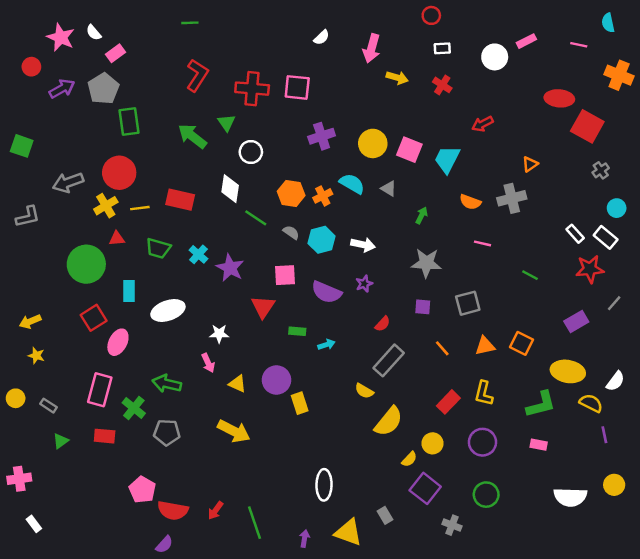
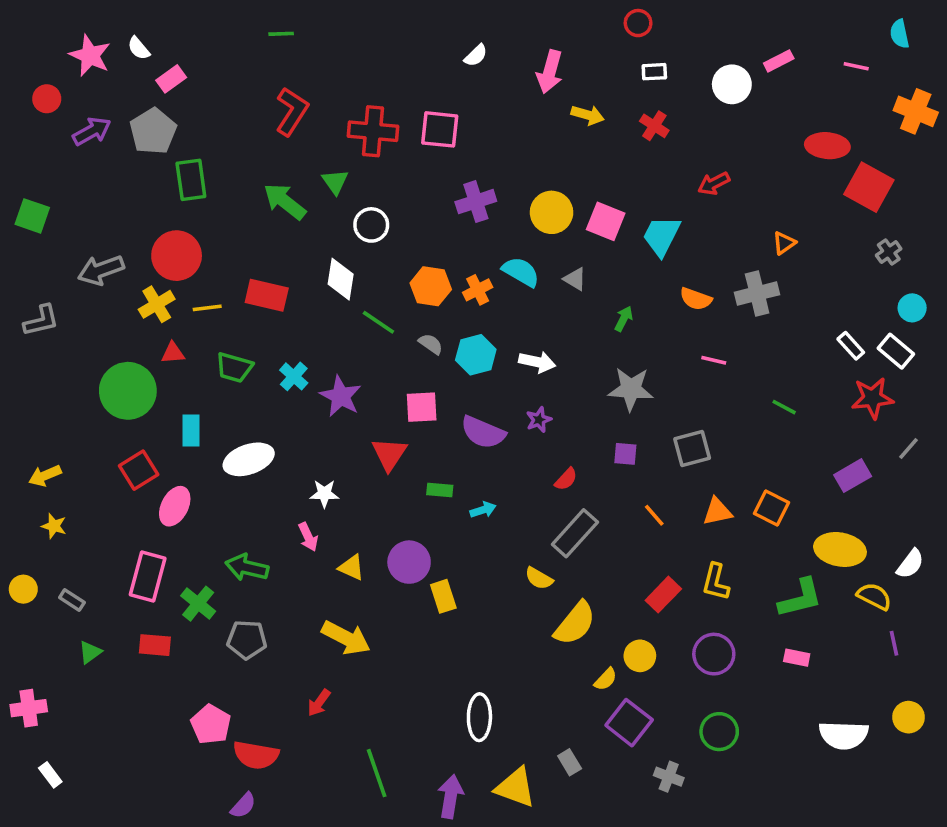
red arrow: (215, 510) -> (319, 703), moved
purple arrow: (304, 538) -> (451, 796), size x1.6

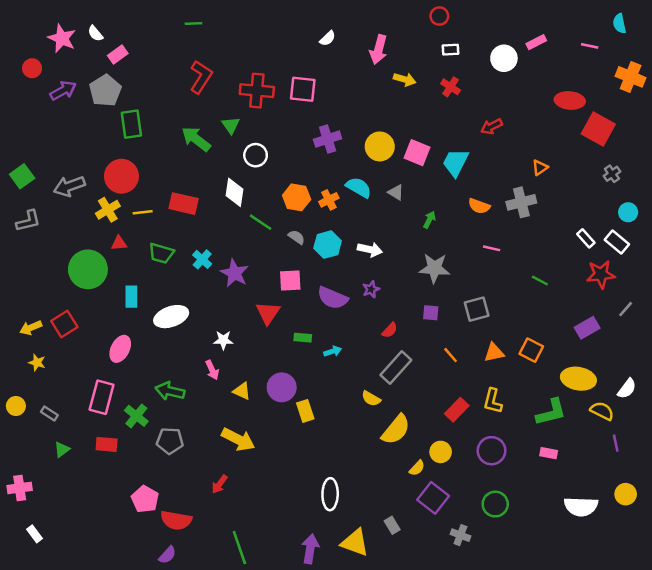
green square: (32, 216) -> (22, 176), moved, turned 35
red square: (139, 470) -> (64, 324), moved
green line: (377, 773) -> (239, 548), moved

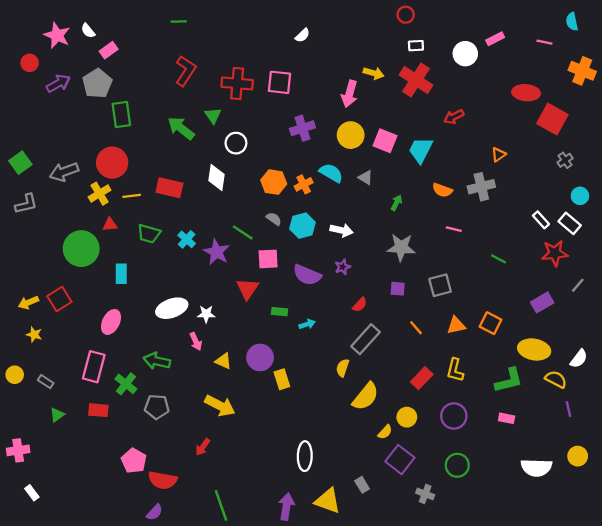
pink arrow: (379, 50) -> (349, 94), moved
red cross: (451, 87) -> (416, 80), size x1.8
green line: (261, 222) -> (243, 233), moved
white ellipse: (171, 317) -> (172, 308), moved
yellow semicircle: (371, 399) -> (343, 368), turned 78

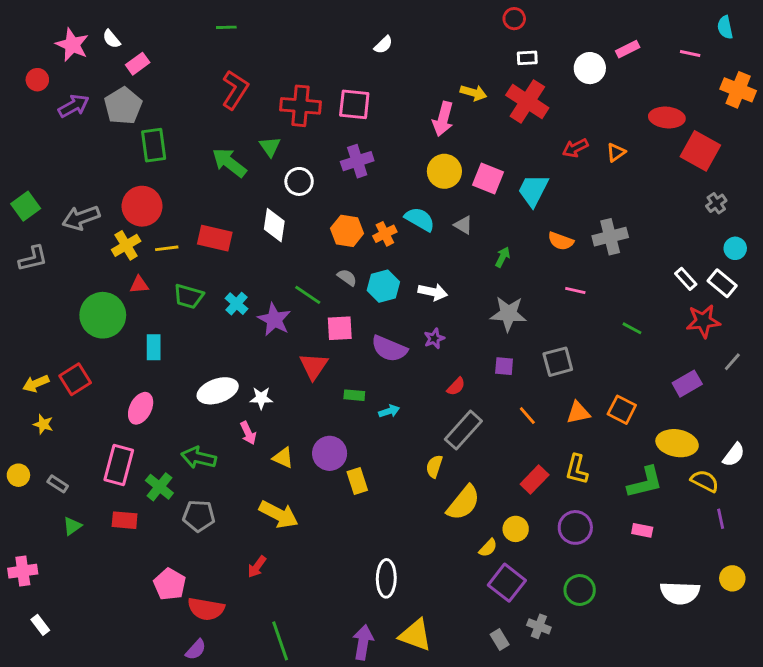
purple cross: (302, 128) -> (357, 161), moved
orange triangle: (499, 155) -> (616, 152), moved
gray rectangle: (362, 485) -> (500, 639), moved

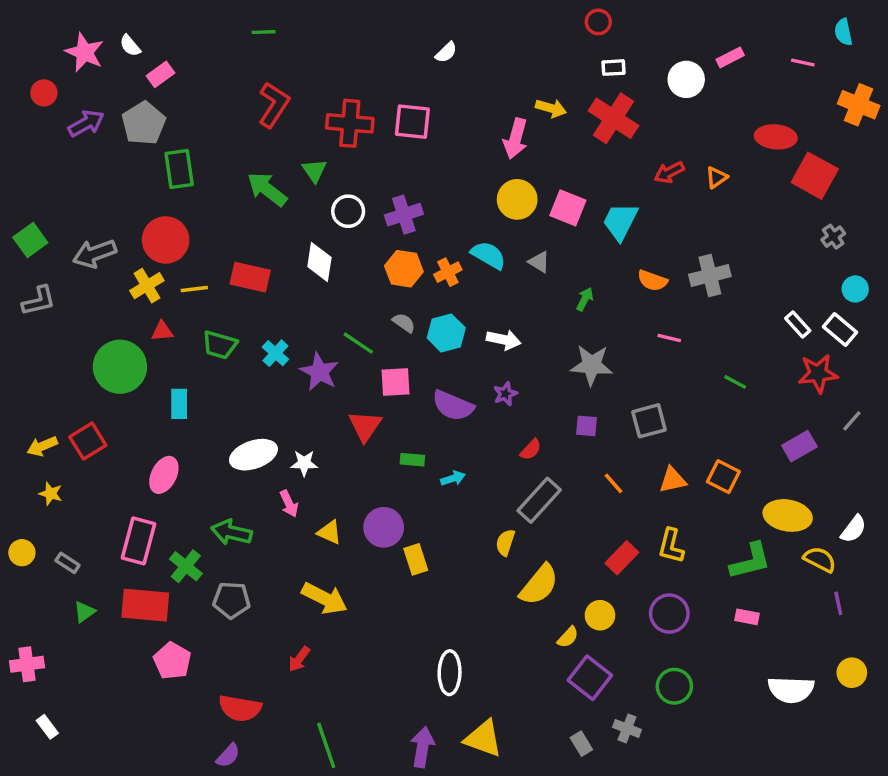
purple cross: (357, 161) -> (404, 215), moved
red rectangle: (125, 520) -> (145, 605), size x1.6
pink pentagon: (170, 584) -> (172, 661), moved

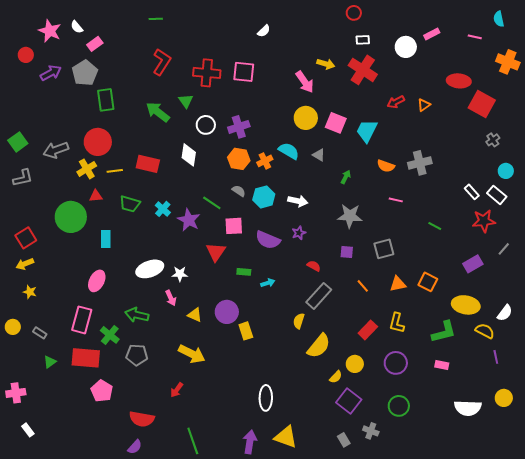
pink arrow: (515, 139) -> (305, 82), turned -50
red square: (88, 441) -> (26, 238), moved
red semicircle: (531, 450) -> (314, 266), turned -104

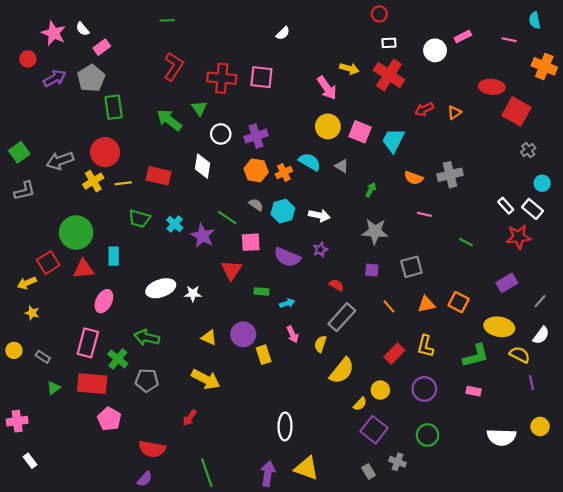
red triangle: (96, 196) -> (84, 269), moved, size x1.5
red square: (26, 238) -> (48, 263), moved
gray line: (504, 249) -> (540, 301), moved
pink arrow: (171, 298) -> (293, 334), moved

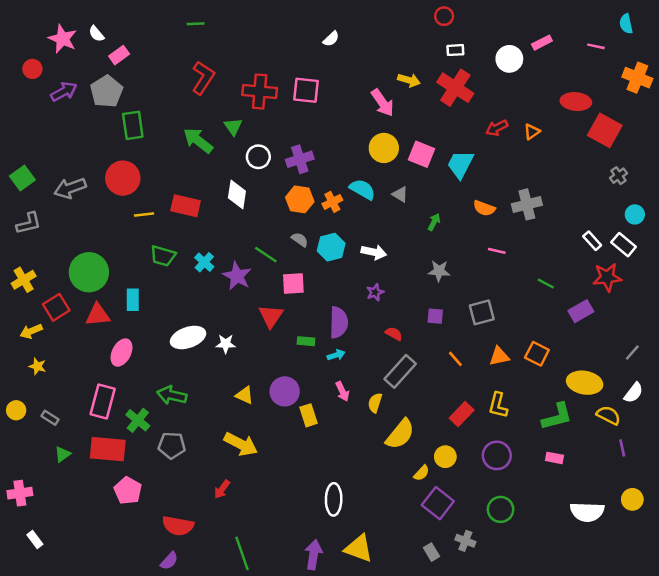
yellow cross: (93, 181) -> (24, 280), moved
gray star: (375, 231) -> (439, 271), size x0.7
purple semicircle: (287, 257) -> (339, 322), moved, turned -112
purple rectangle: (507, 283) -> (581, 311), moved

